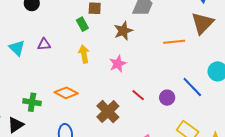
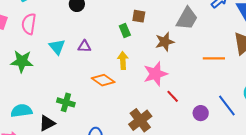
pink star: (118, 64) -> (155, 74), size x1.4
orange diamond: (66, 93) -> (103, 80), moved
red line: (138, 95) -> (173, 96), moved

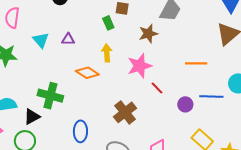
orange line: (214, 58) -> (196, 63), moved
green cross: (66, 102) -> (50, 96), size x1.4
blue line: (227, 105) -> (211, 96), turned -50

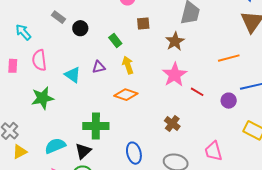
green rectangle: (108, 23) -> (115, 41), moved
yellow arrow: (107, 53) -> (128, 65), moved
brown cross: (125, 112) -> (172, 123), size x0.7

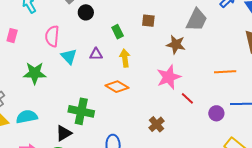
brown star: (175, 41) -> (176, 44), turned 30
pink semicircle: (39, 60) -> (52, 36), moved
cyan semicircle: (55, 146) -> (27, 117), moved

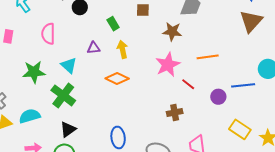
cyan triangle: (69, 56) -> (69, 65), moved
orange line: (225, 72) -> (208, 57), moved
green cross: (81, 111) -> (63, 95), moved, turned 30
brown cross: (157, 124) -> (175, 112), moved, turned 35

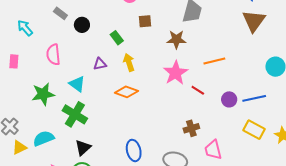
blue line: (243, 85) -> (254, 98), moved
brown cross: (175, 112) -> (191, 128), moved

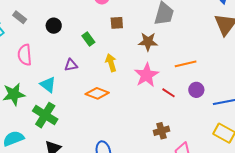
gray rectangle: (60, 13) -> (20, 17), moved
yellow arrow: (129, 62) -> (111, 63), moved
purple circle: (229, 99) -> (196, 90), moved

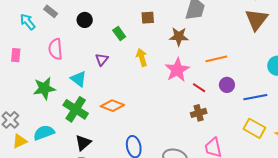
purple triangle: (71, 65) -> (102, 59), turned -40
orange diamond: (97, 93) -> (112, 106), moved
brown cross: (161, 131) -> (199, 113), moved

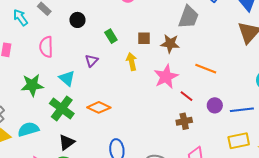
brown square: (148, 18) -> (144, 38), moved
orange line: (216, 59) -> (206, 69), turned 30
purple circle: (227, 85) -> (215, 105), moved
yellow rectangle: (254, 128) -> (239, 141), turned -45

